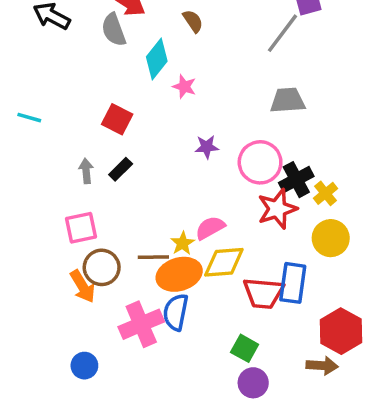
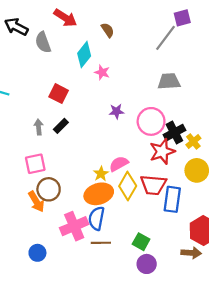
gray semicircle: (114, 30) -> (43, 42), moved
brown line: (153, 257) -> (101, 243), moved
yellow diamond: (224, 262) -> (128, 186), turned -56
red trapezoid: (264, 293) -> (153, 185), moved

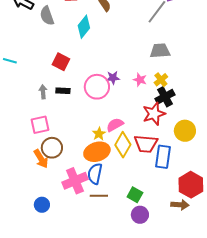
pink star: (102, 72) -> (140, 80), moved
pink circle: (151, 121) -> (97, 87), moved
black rectangle: (61, 126) -> (63, 91), turned 48
yellow cross: (193, 141) -> (161, 80), moved

